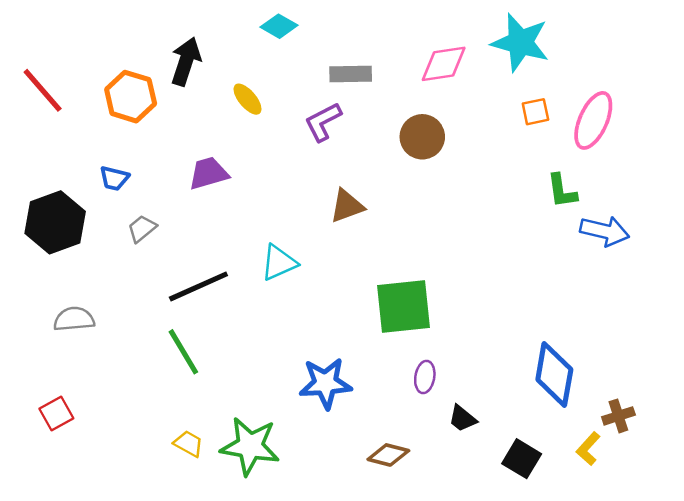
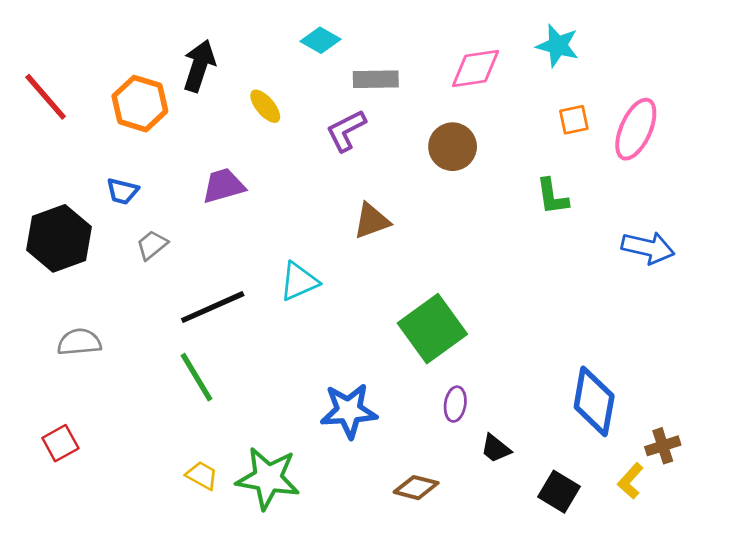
cyan diamond: (279, 26) -> (320, 40), moved
cyan star: (520, 43) -> (558, 46), size x0.7
green L-shape: (562, 191) -> (552, 197), moved
green square: (403, 307) -> (432, 329), turned -30

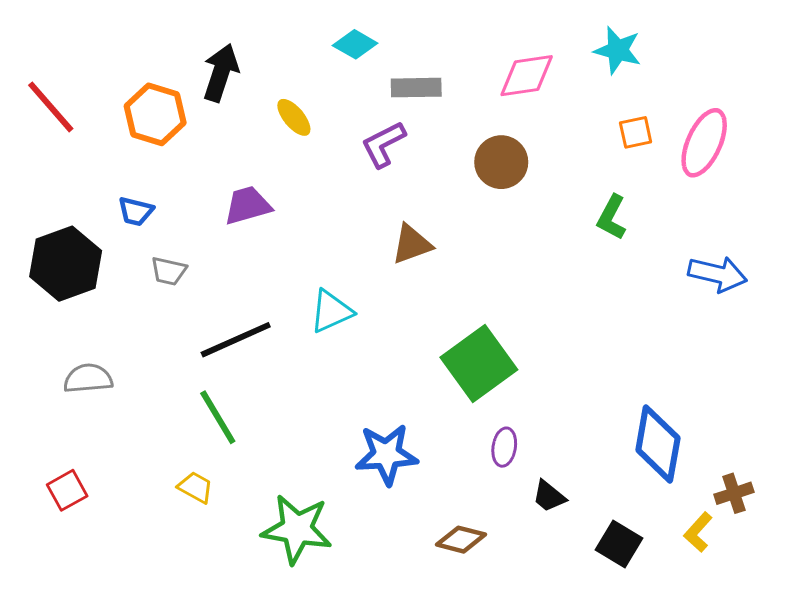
green L-shape: (552, 197) -> (612, 217), turned 36
gray trapezoid: (152, 245) -> (169, 271), turned -128
yellow trapezoid: (202, 475) -> (195, 487), moved

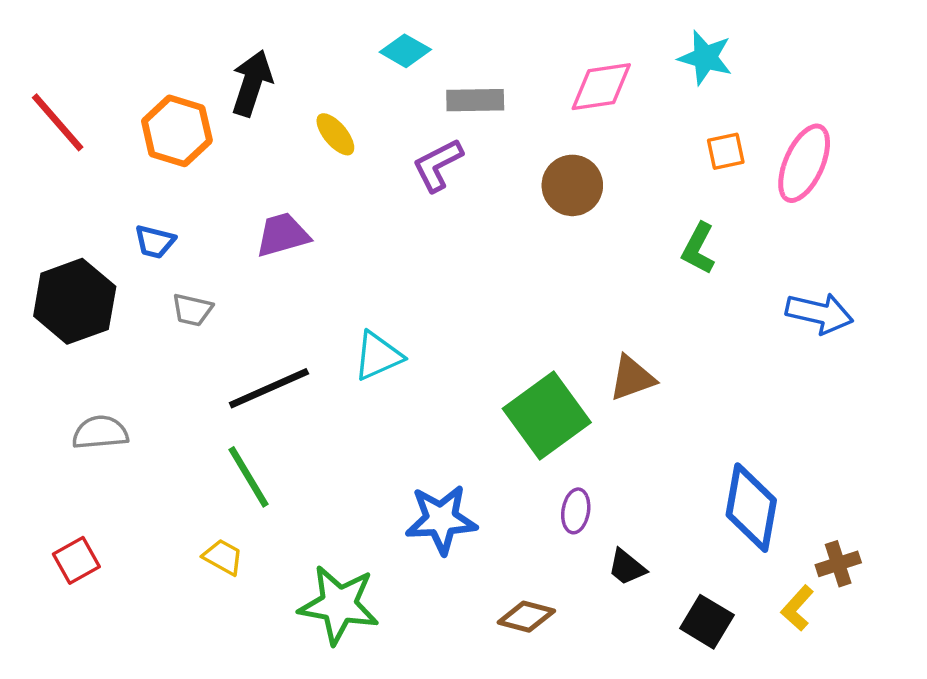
brown triangle: (412, 244) -> (632, 378), moved

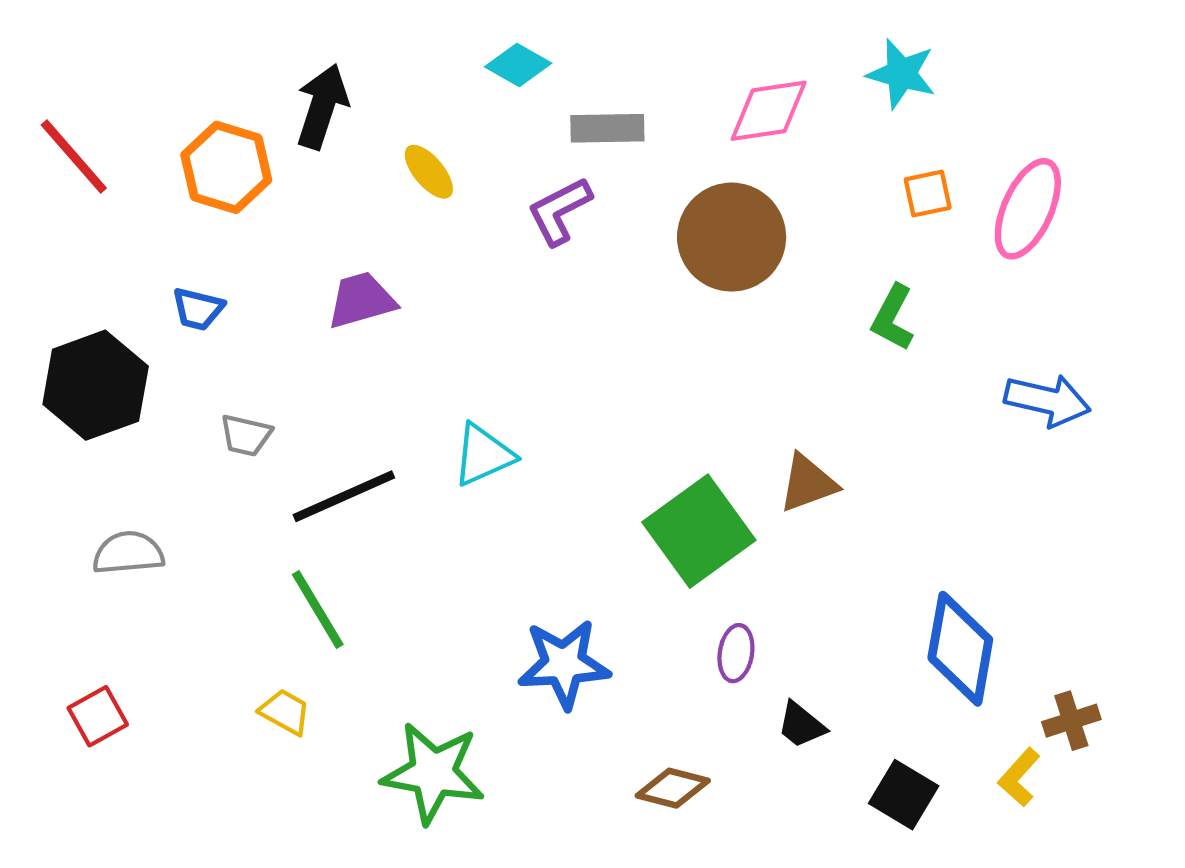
brown circle: (572, 185) -> (732, 237), size x1.4
gray trapezoid: (192, 310) -> (246, 435), moved

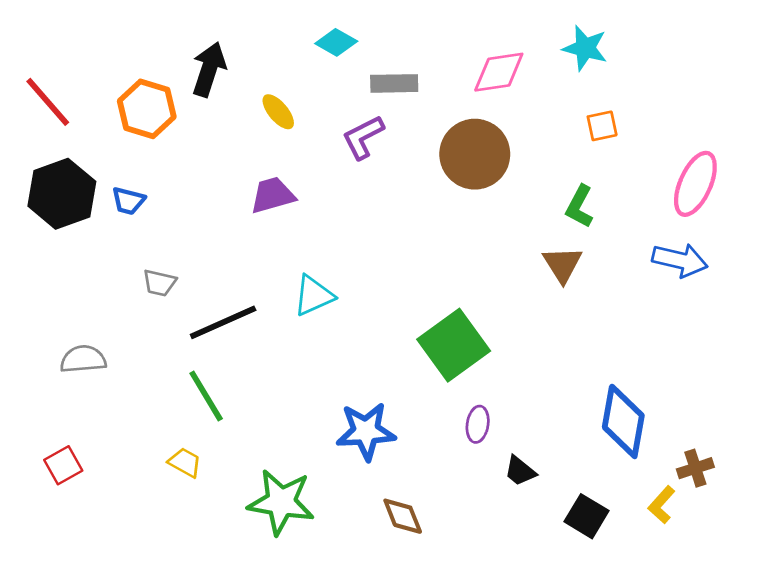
pink ellipse: (1028, 209) -> (695, 184), moved
purple trapezoid: (361, 300) -> (273, 195), moved
black hexagon: (96, 385) -> (62, 194), moved
brown triangle: (808, 483) -> (562, 264), moved, turned -42
brown diamond: (673, 788) -> (403, 516), moved, turned 54

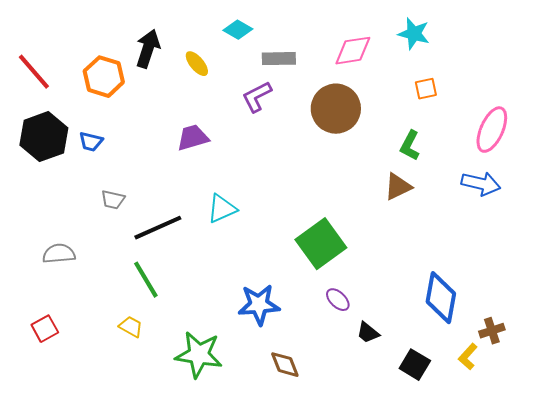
yellow ellipse: (278, 112) -> (197, 64), moved
brown triangle: (562, 264) -> (398, 187), turned 36
purple ellipse: (478, 424) -> (338, 300), turned -55

